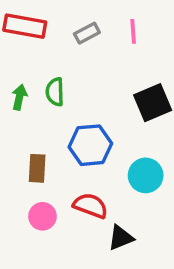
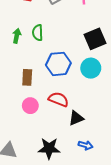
cyan circle: (146, 175) -> (91, 68), moved

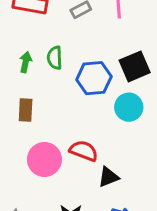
blue hexagon: (58, 64) -> (94, 78), moved
brown rectangle: (27, 77) -> (26, 110), moved
pink circle: (30, 106) -> (44, 159), size x1.5

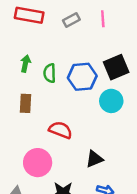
green semicircle: (55, 58) -> (50, 73), moved
red semicircle: (84, 151) -> (61, 130), moved
pink circle: (44, 159) -> (38, 163), moved

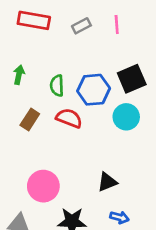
green arrow: (25, 64) -> (19, 75), moved
brown rectangle: (25, 103) -> (30, 120), turned 30
red semicircle: (61, 130) -> (69, 118), moved

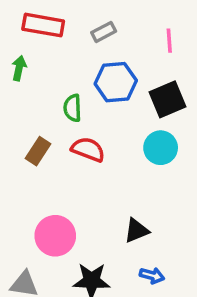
pink line: (117, 24) -> (169, 41), moved
green arrow: (19, 75) -> (19, 68), moved
blue hexagon: (94, 90) -> (116, 82), moved

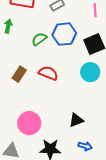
green semicircle: (73, 108) -> (39, 39), moved, turned 56

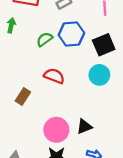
brown rectangle: (19, 74) -> (23, 96), moved
pink circle: (29, 123) -> (56, 130), moved

